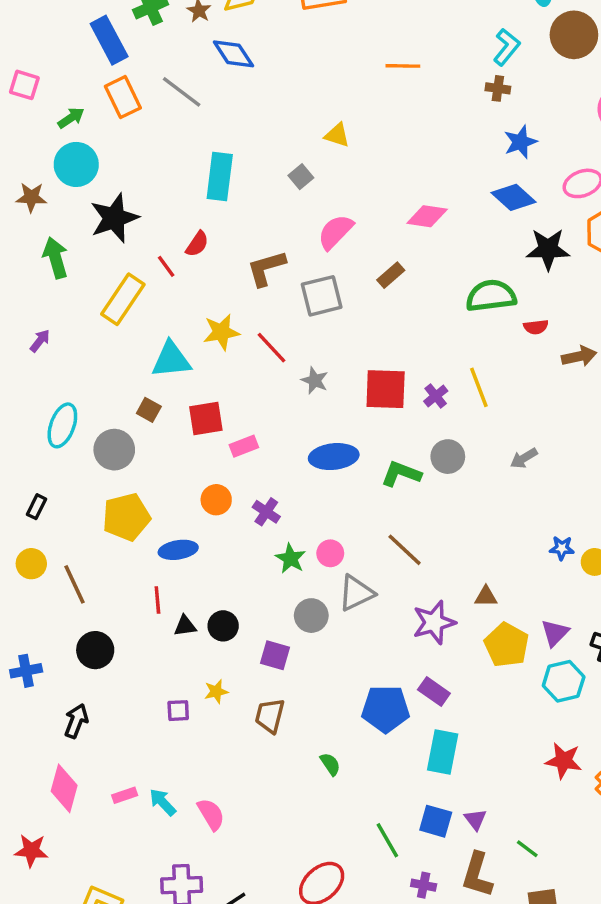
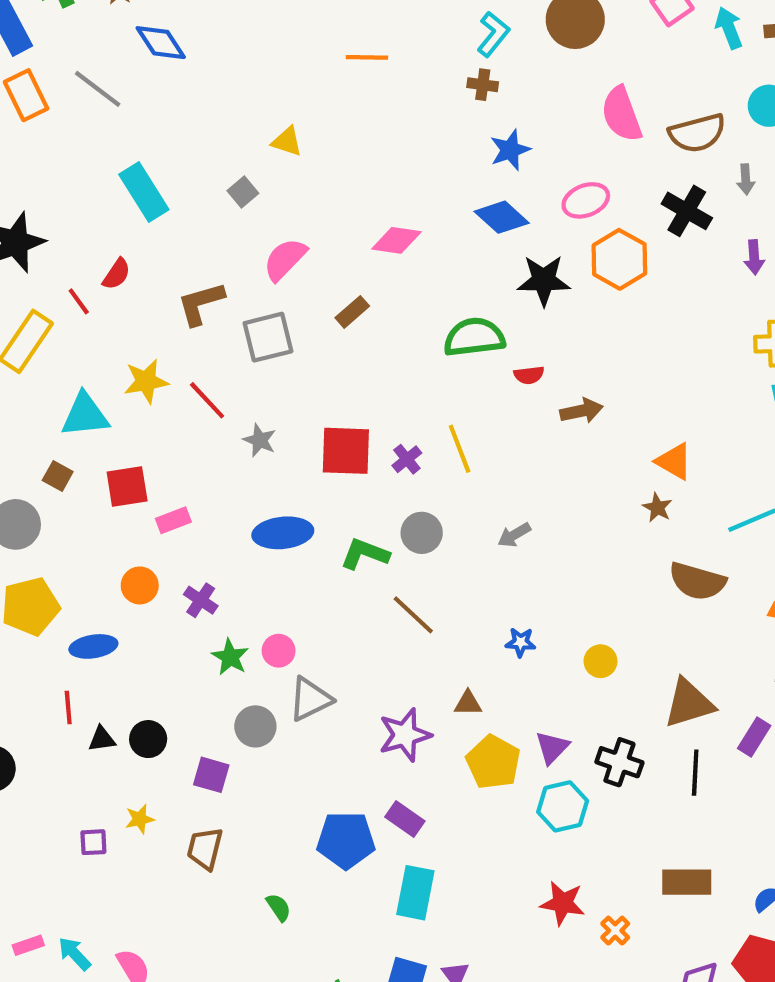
cyan rectangle: (220, 177) -> (144, 192), turned -39
blue star: (562, 548) -> (521, 642), moved
brown line: (405, 550) -> (413, 615), moved

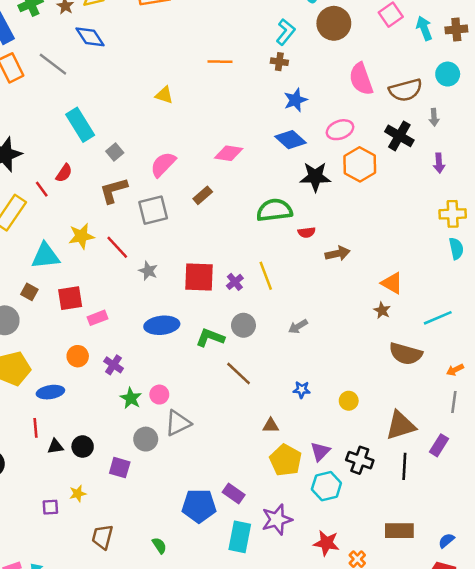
orange line: (367, 57) -> (220, 62), moved
gray square: (243, 192) -> (115, 152), moved
purple star: (405, 735) -> (277, 520), moved
brown trapezoid: (205, 848) -> (102, 537), moved

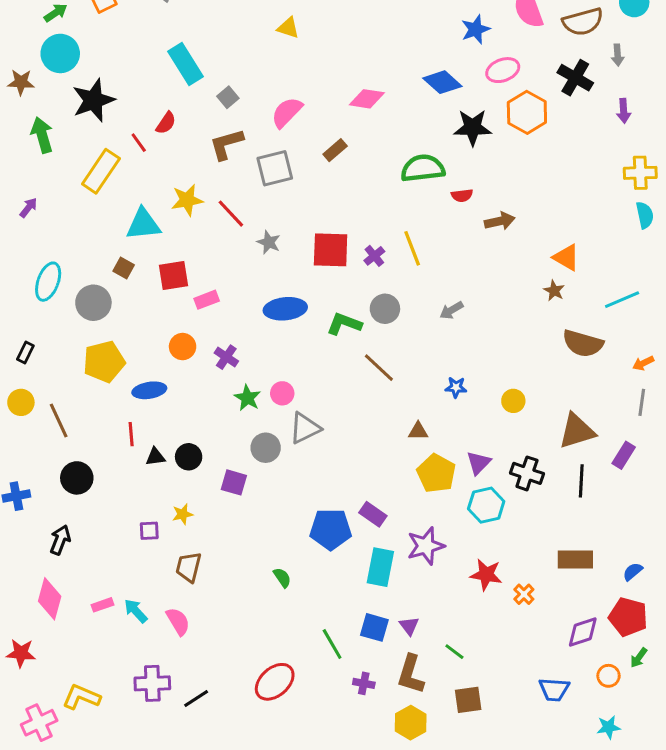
blue star: (295, 100) -> (476, 29), moved
brown trapezoid: (102, 537) -> (189, 567), moved

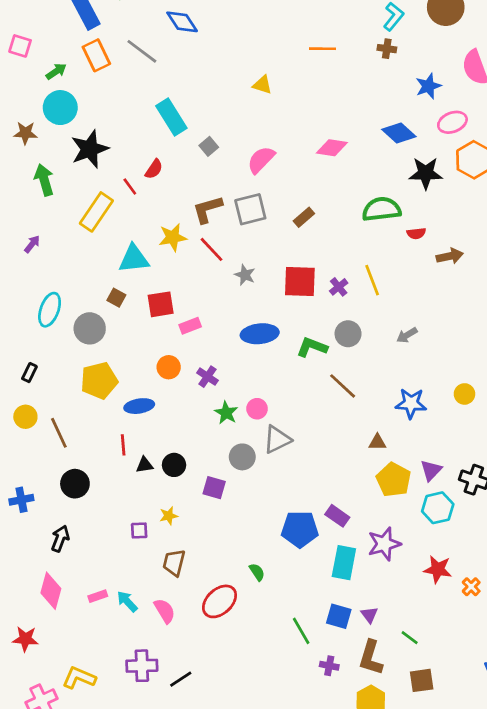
brown L-shape: (226, 144) -> (207, 209), moved
brown rectangle: (335, 150) -> (304, 217), moved
blue star: (456, 387) -> (411, 403), size x1.6
yellow circle: (513, 401) -> (464, 394), moved
red ellipse: (275, 682) -> (220, 601), moved

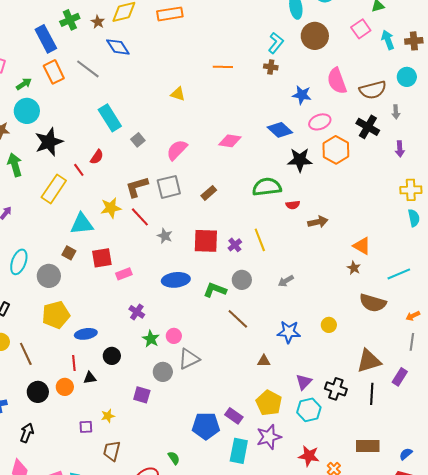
blue star: (428, 86) -> (302, 95), turned 30
orange circle: (169, 367) -> (65, 387), moved
black circle: (174, 465) -> (112, 356), moved
yellow pentagon: (394, 480) -> (269, 403), moved

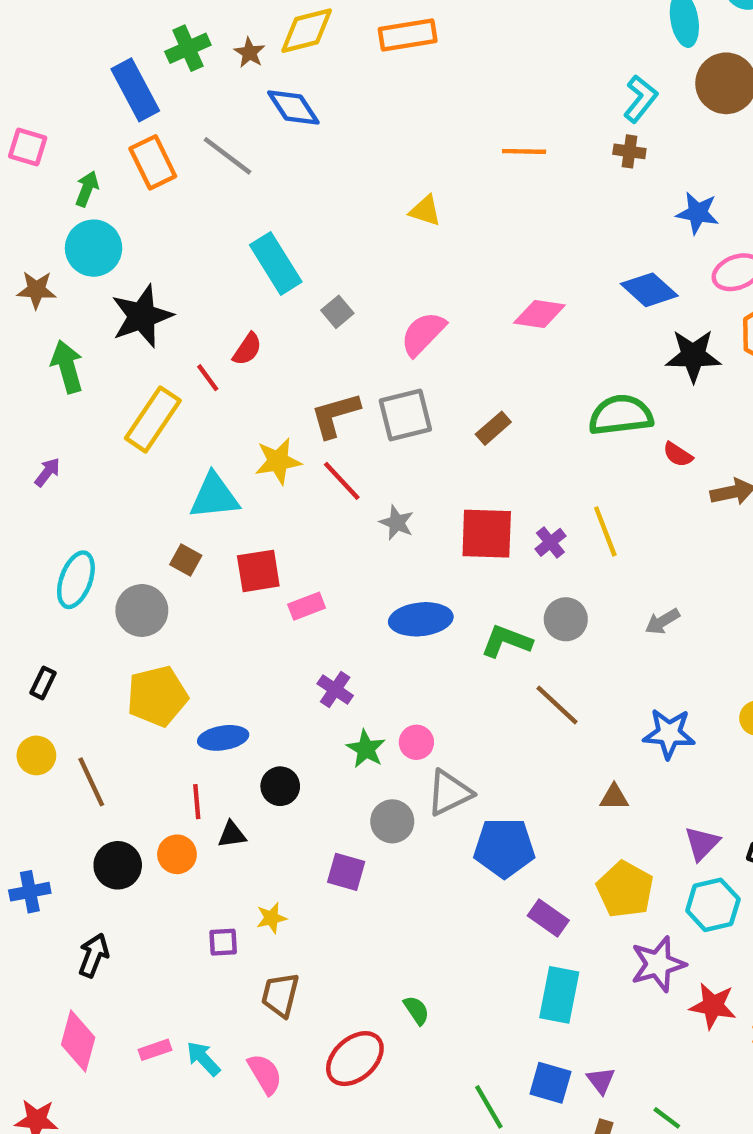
green arrow: (24, 84) -> (87, 189), turned -35
red semicircle: (293, 205) -> (678, 455), turned 40
blue pentagon: (206, 426) -> (504, 848), moved
purple star: (269, 437) -> (658, 964), moved

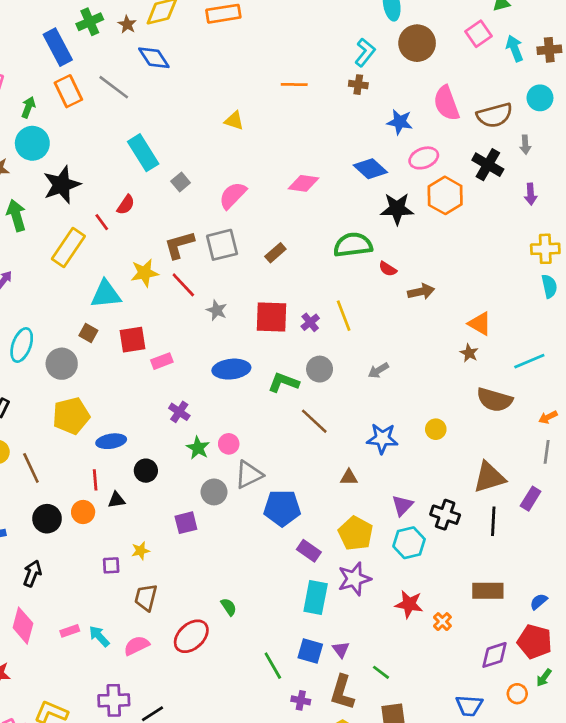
purple square: (346, 872) -> (186, 523), turned -30
purple star: (658, 964) -> (354, 579), moved
pink semicircle: (265, 1074) -> (137, 646), turned -85

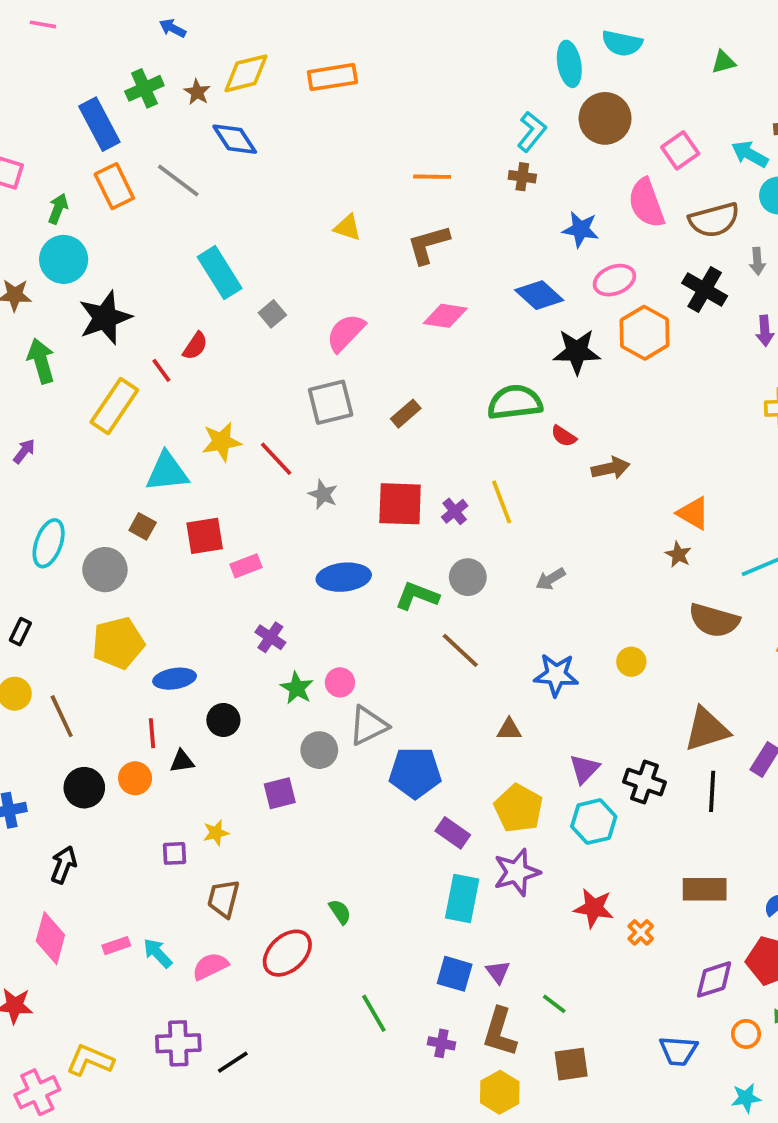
pink square: (479, 34) -> (680, 150), moved
cyan arrow: (515, 48) -> (750, 154), moved, turned -40
brown L-shape: (179, 245) -> (428, 244), moved
green line: (273, 666) -> (374, 1013), moved

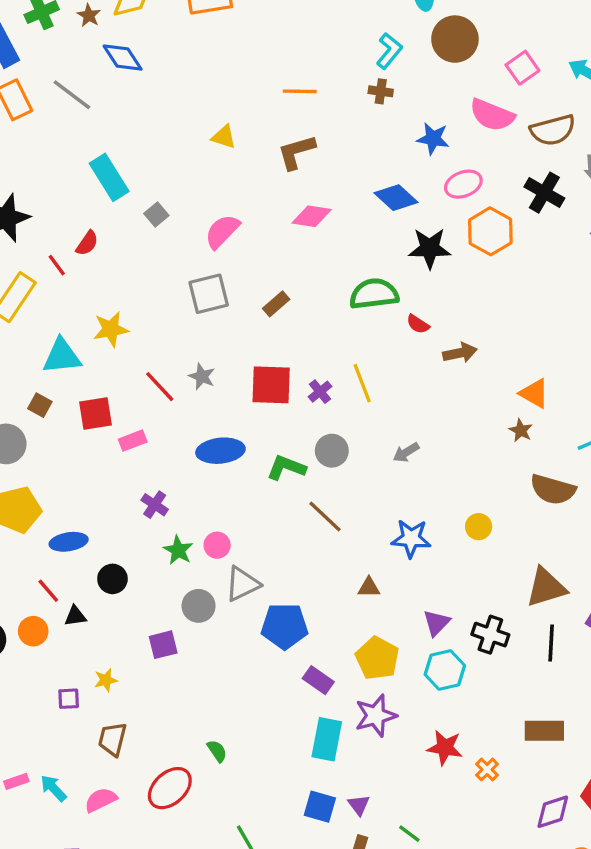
pink semicircle: (646, 203) -> (492, 115), turned -48
red line: (276, 459) -> (160, 387), moved
red line: (152, 733) -> (48, 591), turned -36

